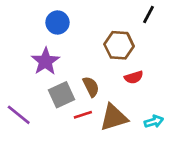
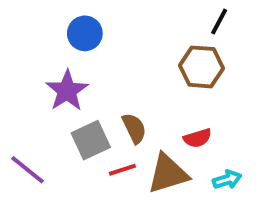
brown hexagon: (119, 45) -> (201, 67), moved
red semicircle: (134, 77) -> (197, 138), moved

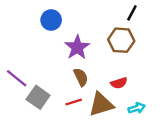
purple star: (67, 91) -> (77, 47), moved
gray square: (91, 140) -> (38, 97), moved, turned -30
purple line: (28, 170) -> (17, 78), moved

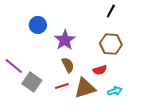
blue circle: (51, 20) -> (38, 25), moved
brown hexagon: (121, 40) -> (111, 44), moved

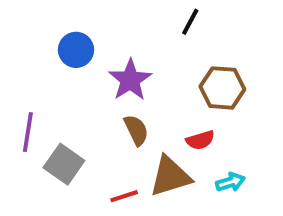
black line: (111, 11) -> (190, 22), moved
purple line: (14, 66) -> (28, 132), turned 60
red line: (62, 86) -> (124, 196), moved

